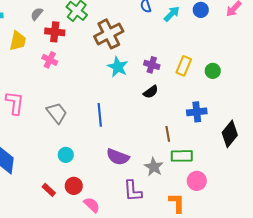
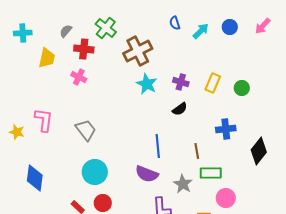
blue line: (100, 115) -> (158, 146), moved
cyan circle: (66, 155) -> (95, 172), size x1.6

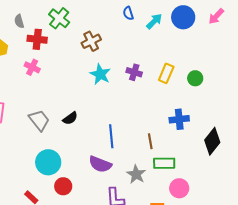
blue circle: (230, 27) -> (183, 17), size x1.5
gray semicircle: (66, 31) -> (19, 21), turned -56
brown cross: (138, 51) -> (91, 41), size x0.7
black semicircle: (180, 109) -> (70, 118), moved
red circle: (103, 203) -> (63, 186), moved

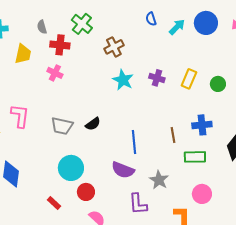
gray trapezoid: (39, 120) -> (62, 126), turned 140
brown line: (150, 141) -> (173, 135), moved
green rectangle: (164, 163) -> (195, 157), moved

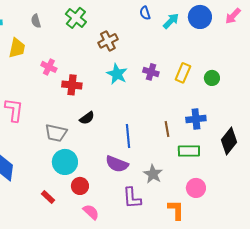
red cross: (60, 45) -> (72, 85), moved
gray trapezoid: (62, 126) -> (56, 133), moved

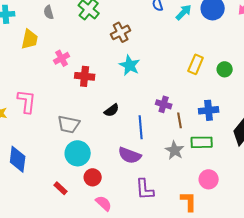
pink cross: (49, 67) -> (62, 58), turned 35
purple cross: (151, 72) -> (164, 104), moved
black semicircle: (87, 118) -> (112, 110), moved
gray star: (153, 174) -> (175, 150), moved

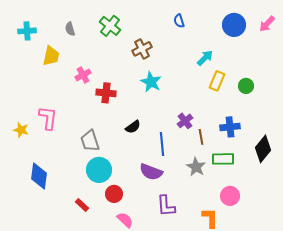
cyan arrow: (184, 12) -> (205, 58), moved
purple cross: (164, 104) -> (185, 121), turned 35
gray trapezoid: (69, 124) -> (90, 141), turned 60

